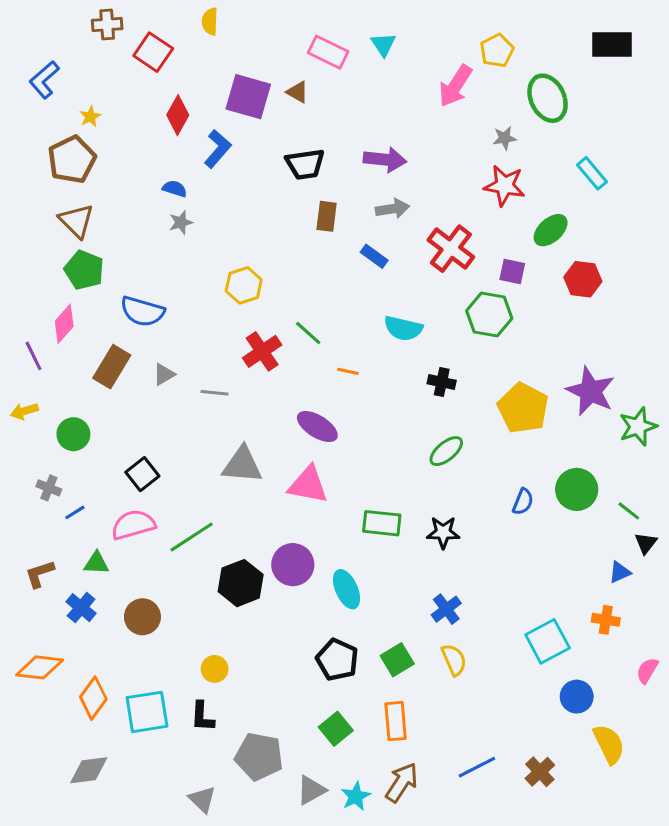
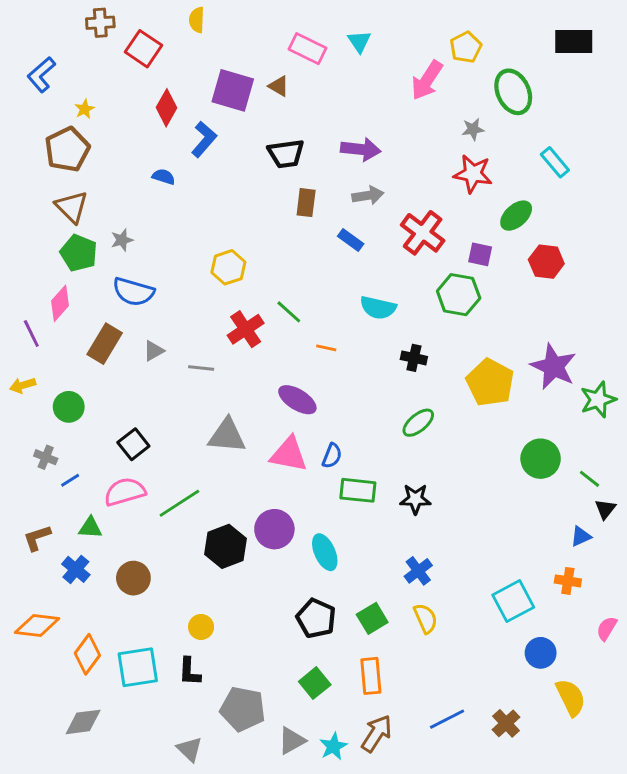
gray star: (181, 222) -> (122, 240), moved
blue semicircle: (523, 502) -> (332, 456), moved

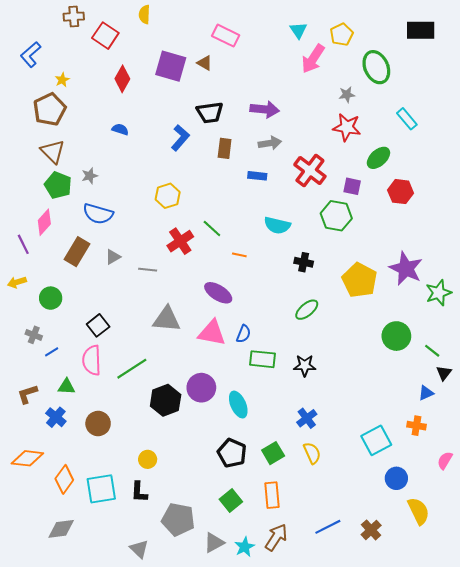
cyan triangle: (359, 41) -> (298, 30), moved
blue L-shape: (204, 139) -> (180, 138), moved
blue rectangle: (351, 240) -> (257, 176), turned -30
pink semicircle: (125, 492) -> (92, 360), turned -76

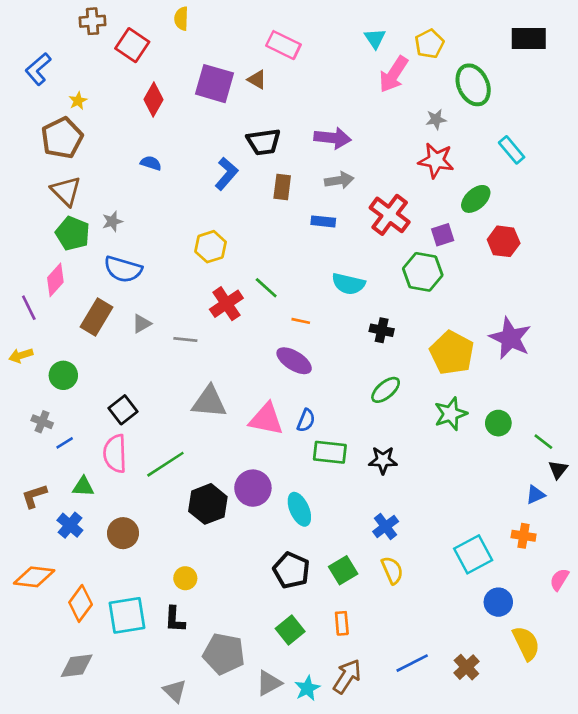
purple square: (352, 186) -> (443, 235), turned -30
purple ellipse: (218, 293) -> (294, 361), moved
green star: (439, 293) -> (451, 414), moved
green circle: (396, 336) -> (498, 423), size x0.7
orange rectangle: (272, 495) -> (342, 623), size x0.7

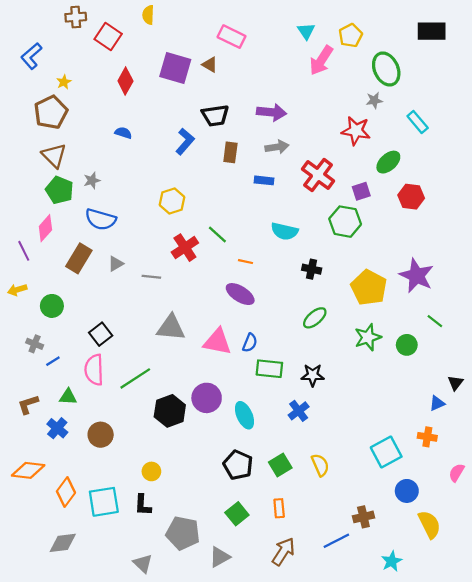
gray star: (436, 119) -> (374, 100), moved
green line: (543, 442) -> (435, 321), moved
blue cross: (386, 527) -> (299, 411), moved
brown cross: (466, 667) -> (363, 517), moved, turned 30
cyan star: (307, 688) -> (392, 561), moved

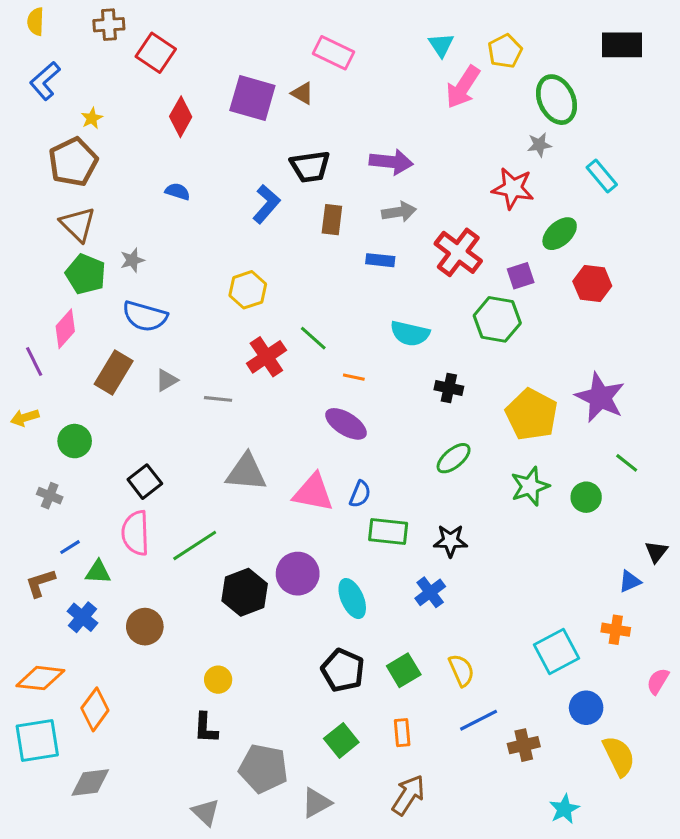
yellow semicircle: (148, 15) -> (36, 22), moved
blue line: (53, 361) -> (70, 547), moved
cyan square: (104, 502) -> (37, 740), moved
blue line: (336, 541) -> (479, 720), moved

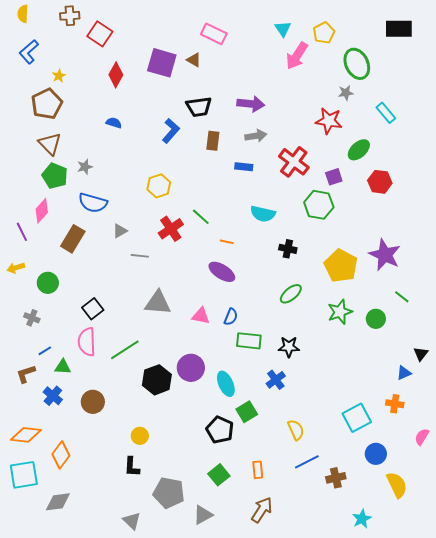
gray triangle: (167, 380) -> (120, 231), moved
pink triangle: (313, 492) -> (201, 316), size x0.7
green square: (404, 670) -> (247, 412), moved

